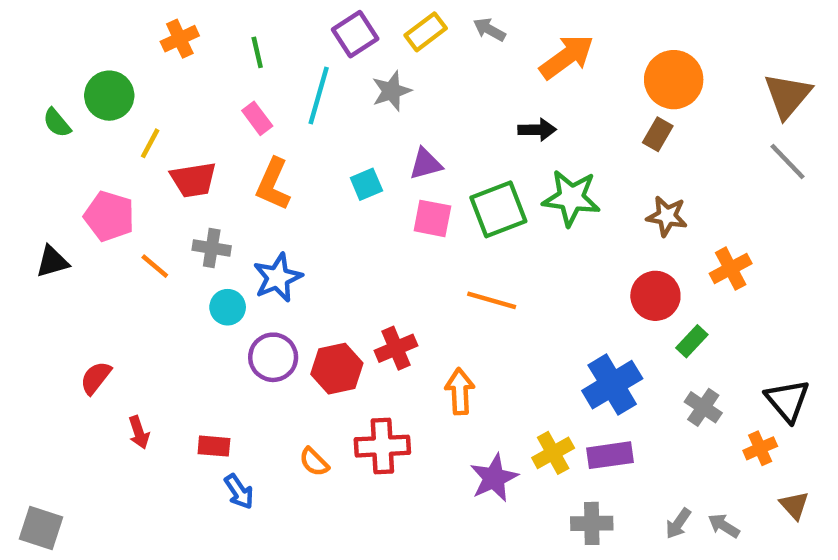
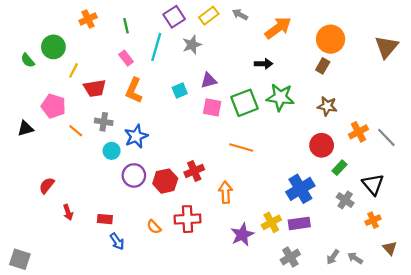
gray line: (787, 162) -> (386, 137), moved
black triangle: (787, 401) -> (373, 184), moved
gray cross: (592, 523) -> (290, 257), turned -30

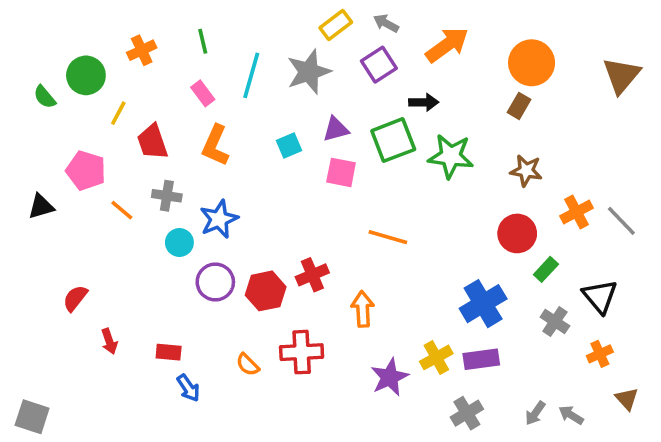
purple square: (174, 17) -> (379, 65), moved
orange cross: (88, 19) -> (142, 50), moved
gray star: (192, 45) -> (309, 72), size x1.4
red trapezoid: (95, 88) -> (152, 142), turned 80
green square: (244, 103) -> (393, 140), moved

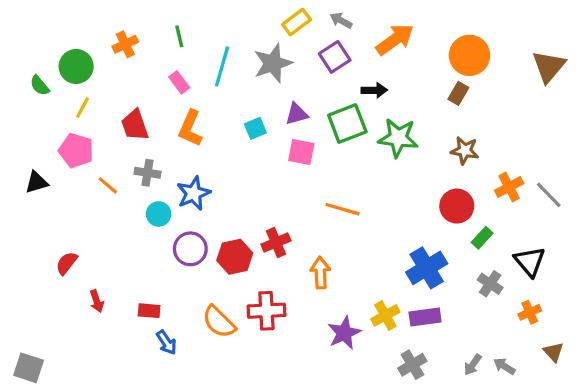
yellow line: (118, 113) -> (82, 108), moved
orange semicircle: (248, 365) -> (219, 322), size x1.6

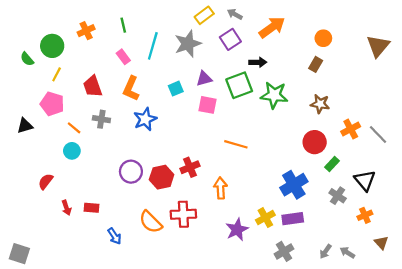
orange circle: (469, 55) -> (323, 38), size x0.6
blue star: (194, 193) -> (145, 119), moved
cyan circle: (159, 214) -> (72, 151), moved
red rectangle: (149, 311) -> (92, 208), moved

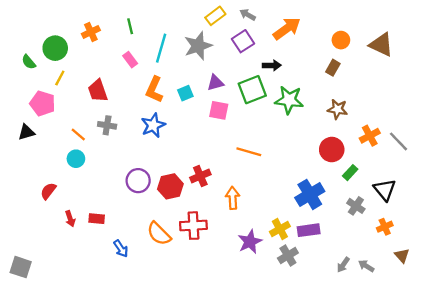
brown triangle: (378, 46) -> (381, 45), moved, turned -45
orange L-shape: (131, 89) -> (154, 90), moved
pink pentagon: (52, 104) -> (43, 103), moved
gray cross: (284, 251) -> (288, 256), moved

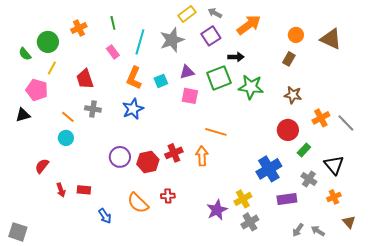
orange arrow: (233, 198) -> (202, 156), moved
red cross: (193, 226) -> (168, 196), size x0.6
purple rectangle: (309, 230) -> (287, 199), moved

